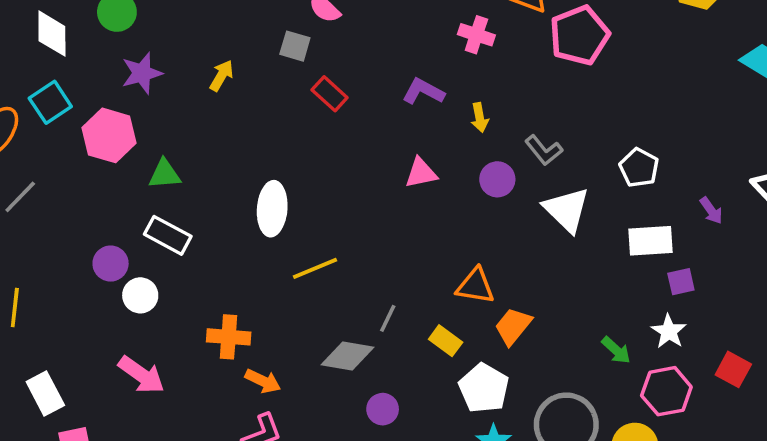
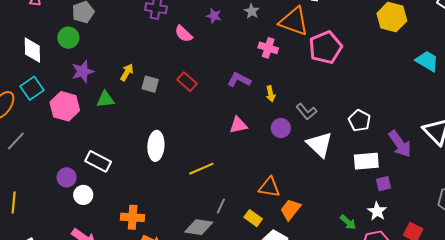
gray square: (295, 46) -> (150, 84), moved
green triangle: (165, 174) -> (105, 99), moved
purple arrow: (711, 211) -> (400, 144), size x1.8
yellow line: (315, 268) -> (201, 169), moved

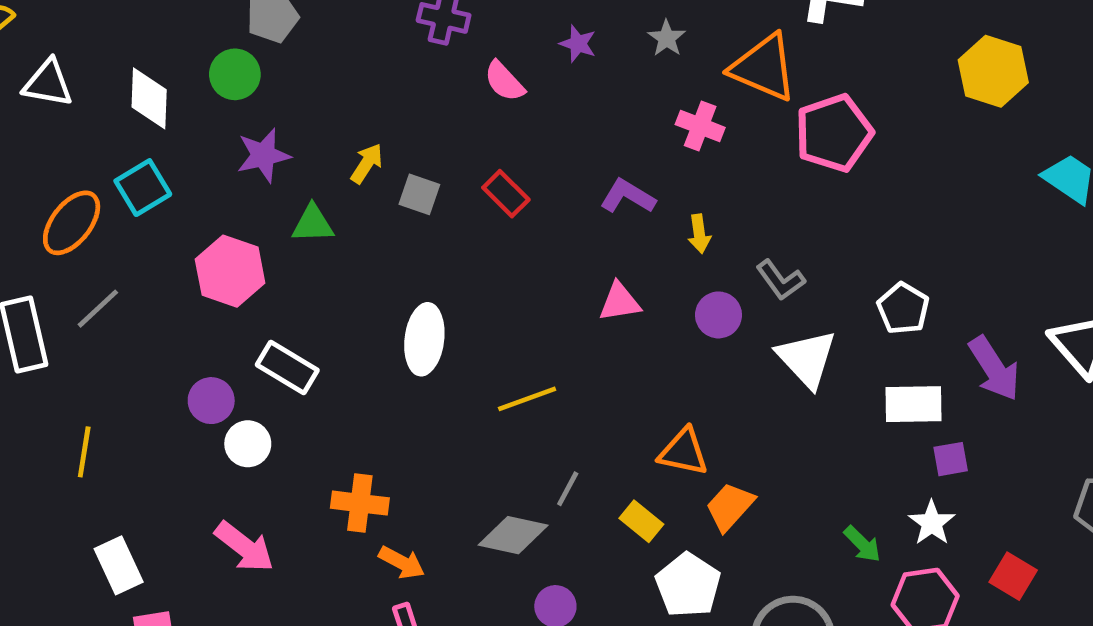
pink hexagon: (65, 106) -> (230, 271), moved

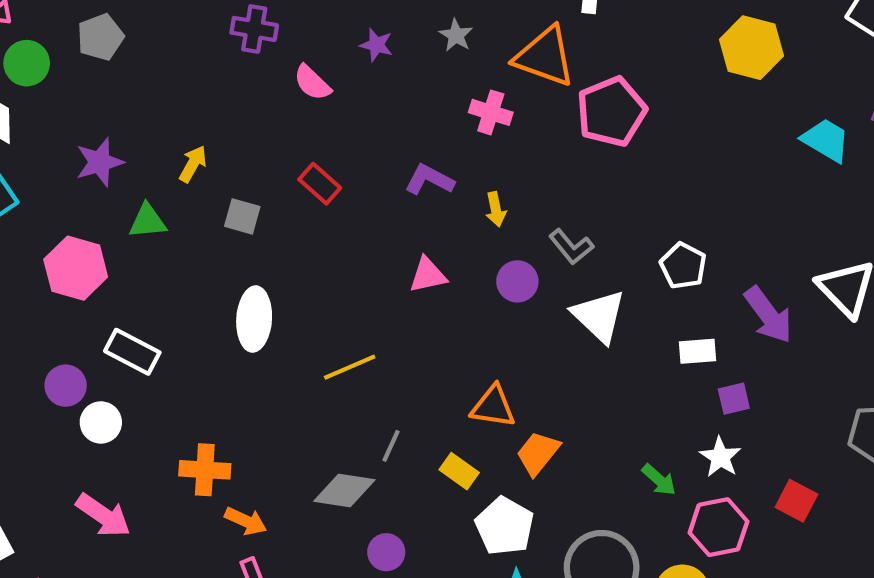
green circle: (235, 74) -> (27, 63), moved
gray square: (419, 194) -> (242, 216), moved
white rectangle: (914, 404) -> (698, 351), size x0.7

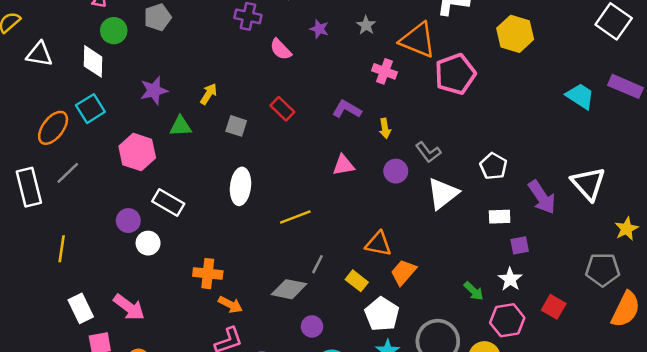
yellow hexagon: (751, 48) -> (515, 34), moved
white triangle: (599, 316) -> (443, 194), turned 36
pink arrow: (103, 515) -> (129, 307), moved

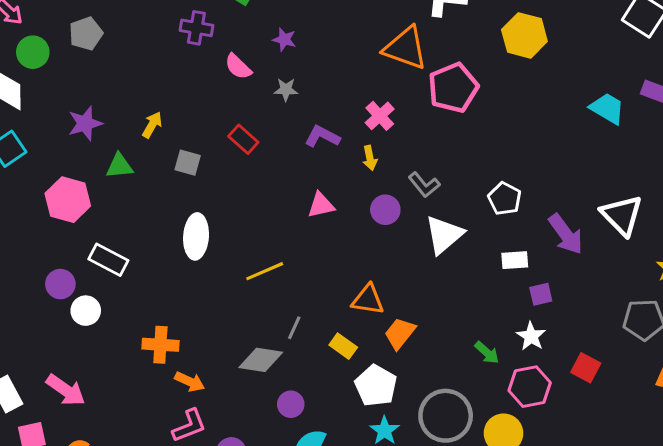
gray star: (366, 25) -> (286, 90), moved, turned -30
pink cross: (385, 71) -> (380, 116), moved, turned 30

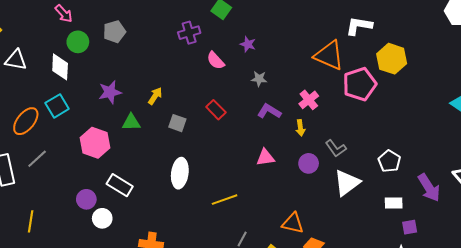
purple cross: (196, 28) -> (189, 33), turned -30
yellow hexagon: (524, 35) -> (392, 59), moved
gray star: (286, 90) -> (259, 79), moved

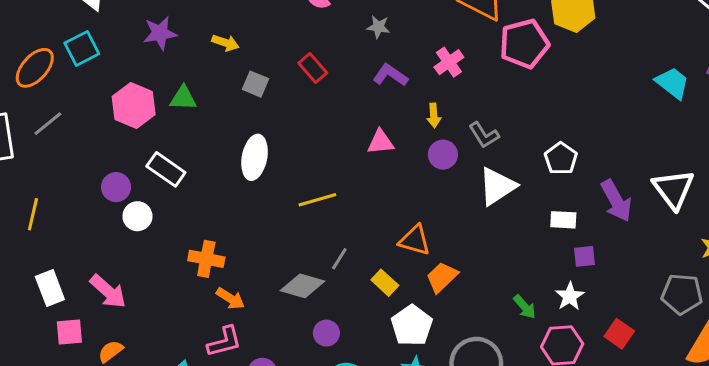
yellow arrow: (155, 96) -> (225, 43), turned 72
green triangle: (131, 122) -> (183, 98), moved
yellow arrow: (300, 128) -> (434, 115), moved

